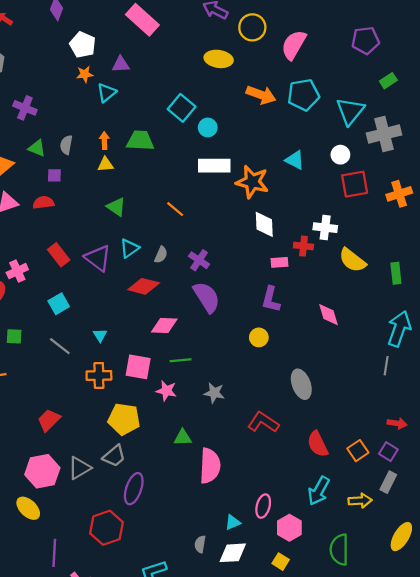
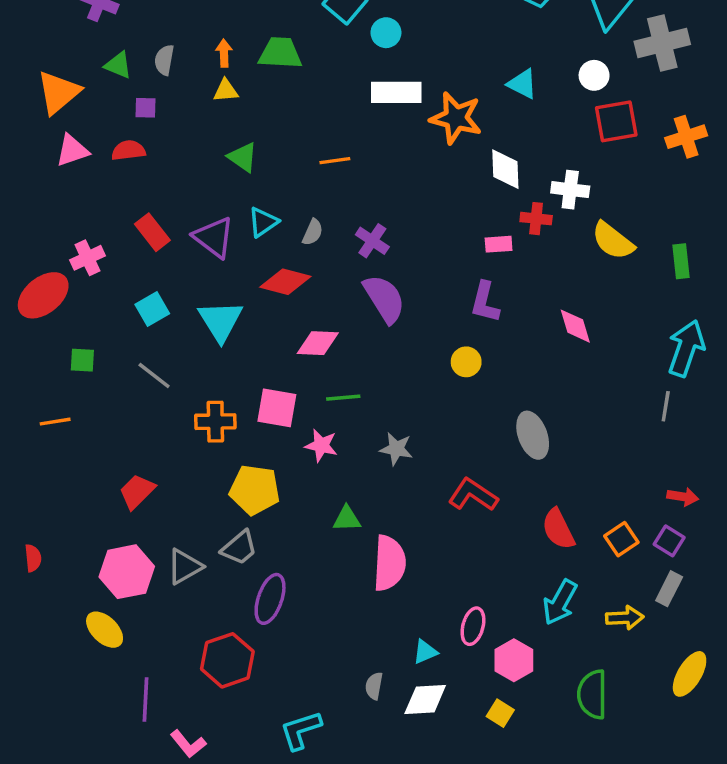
orange line: (175, 209) -> (335, 161), turned -48
white diamond: (264, 224) -> (505, 169), moved
cyan triangle: (100, 335) -> (221, 321), moved, size x2.0

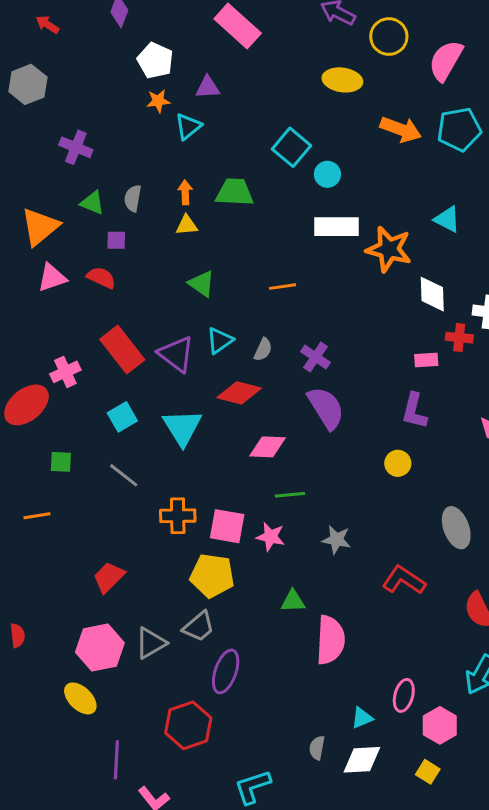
red semicircle: (128, 150) -> (101, 278), turned 32
red rectangle: (152, 232) -> (122, 350), size x1.4
pink square: (277, 408) -> (227, 526), moved

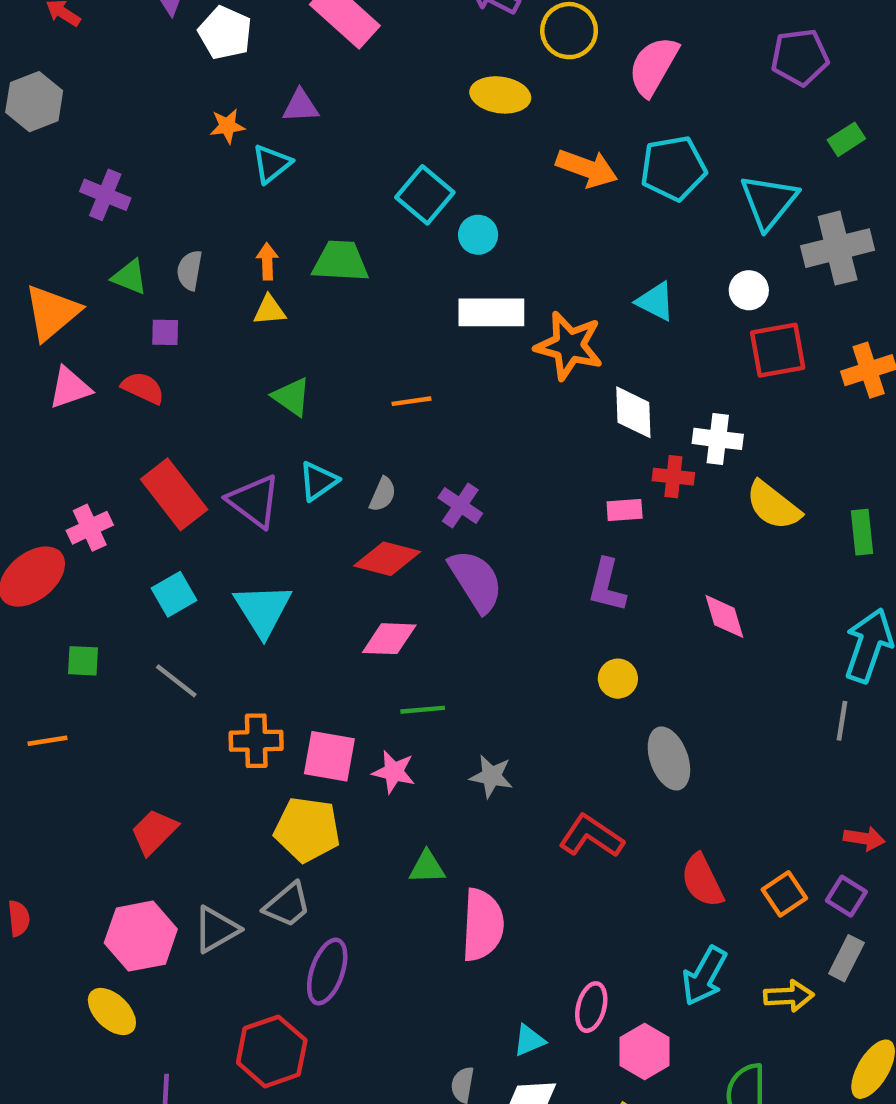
white pentagon: (155, 60) -> (225, 33), moved
red diamond: (239, 393) -> (387, 559), moved
yellow circle: (398, 463) -> (618, 679), moved

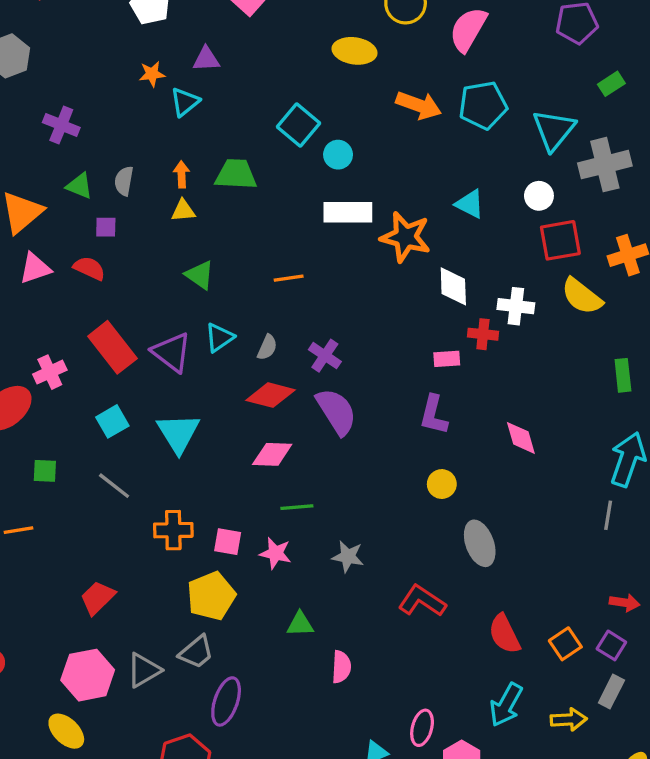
yellow semicircle: (773, 506) -> (582, 296), moved
pink square: (329, 756) -> (228, 542), size x0.7
yellow pentagon: (307, 830) -> (211, 596), turned -30
pink semicircle: (483, 925) -> (341, 667), size x0.6

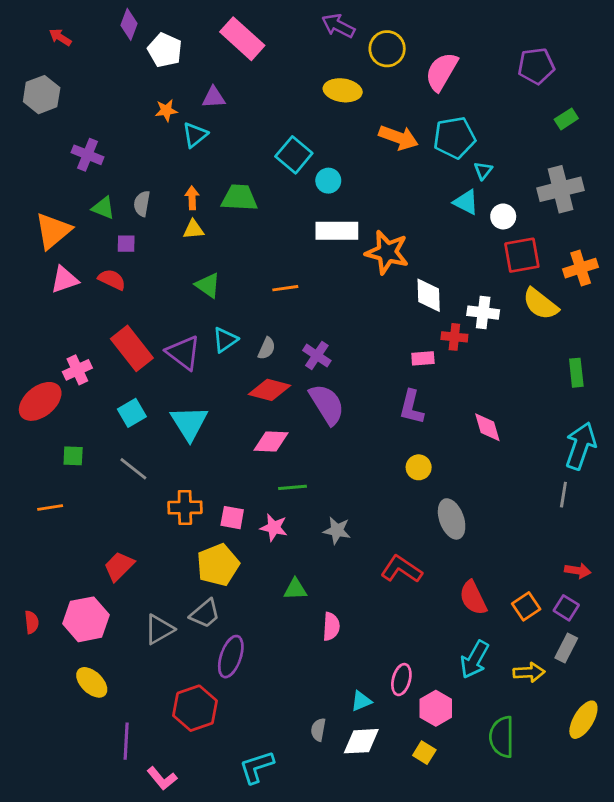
cyan triangle: (554, 130) -> (483, 171), moved, size x0.5
cyan triangle: (470, 204) -> (466, 202), moved
pink hexagon: (88, 675) -> (86, 619), moved

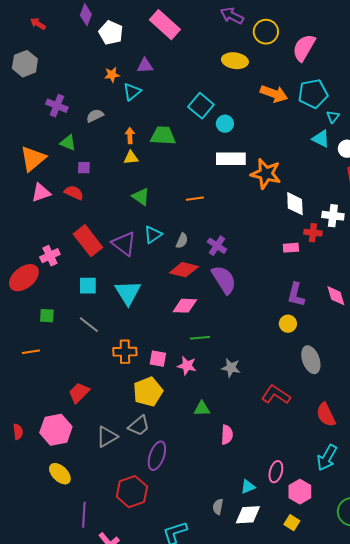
gray semicircle: (142, 204) -> (95, 116), moved, turned 54
purple L-shape: (411, 407) -> (296, 295), moved
cyan square: (132, 413) -> (88, 286), turned 30

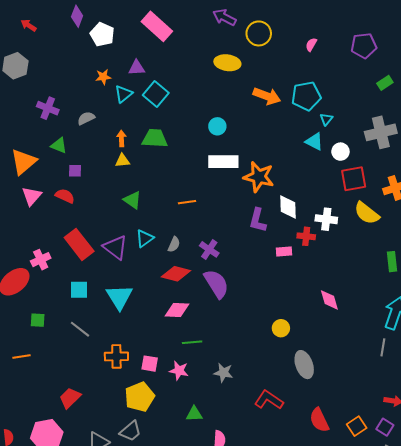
pink semicircle: (304, 48) -> (311, 45), moved, size x0.5
cyan square: (201, 106) -> (156, 94), moved
pink triangle: (41, 193) -> (32, 196), turned -30
purple L-shape: (296, 295) -> (258, 220), moved

